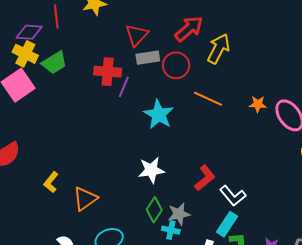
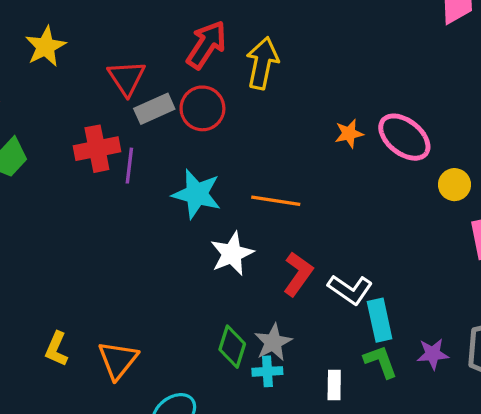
orange line: (208, 99) -> (276, 201), moved
white star: (151, 170) -> (232, 254), moved
cyan rectangle: (227, 224) -> (380, 320), moved, turned -30

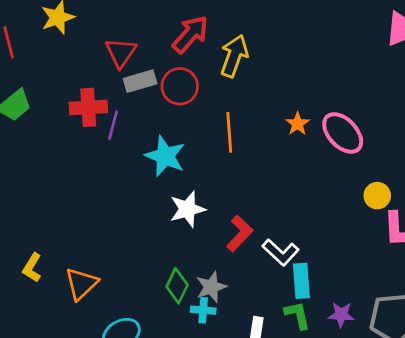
orange star: (349, 134) -> (297, 124), turned -30
yellow circle: (454, 185) -> (377, 196), moved
orange line: (276, 201) -> (229, 132), moved, turned 69

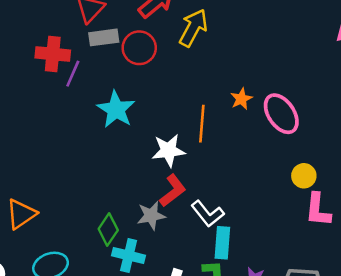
orange line: (229, 132) -> (202, 124), moved
white star: (187, 209) -> (169, 150), moved
gray star: (211, 287) -> (151, 216), moved
cyan cross: (203, 310) -> (129, 256), size x1.4

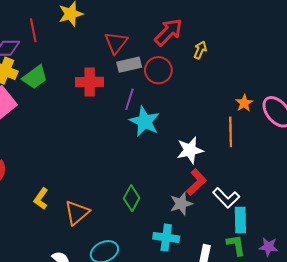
yellow arrow: (193, 28) -> (200, 50), size x0.6
purple line: (73, 74) -> (129, 99), moved
orange line: (202, 124) -> (231, 132), moved
green diamond: (108, 230) -> (132, 198), moved

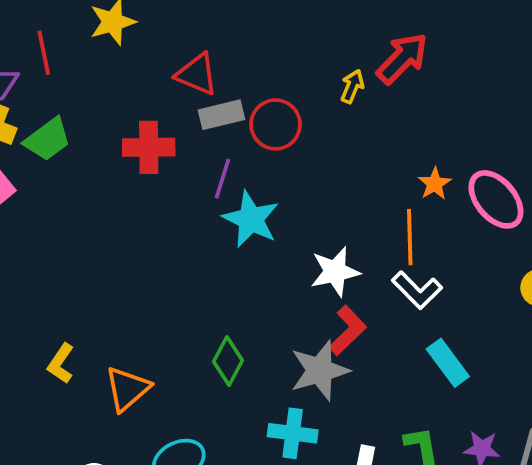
red arrow: (168, 32) -> (402, 58), moved
red triangle: (116, 43) -> (197, 74), turned -45
white L-shape: (226, 198) -> (417, 290), moved
gray star: (181, 204) -> (320, 371), size x1.4
cyan rectangle: (240, 220) -> (448, 363), moved, turned -35

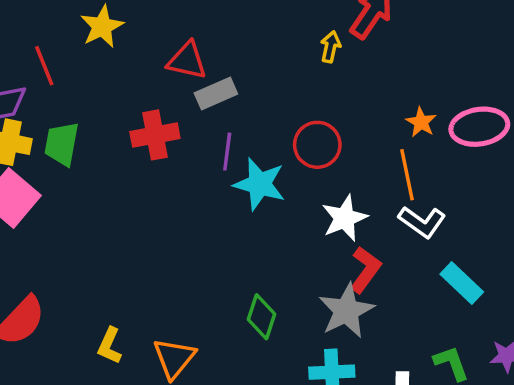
red circle: (276, 124) -> (317, 145), moved
green trapezoid: (48, 139) -> (62, 144), turned 147
pink ellipse: (496, 199) -> (479, 127), turned -48

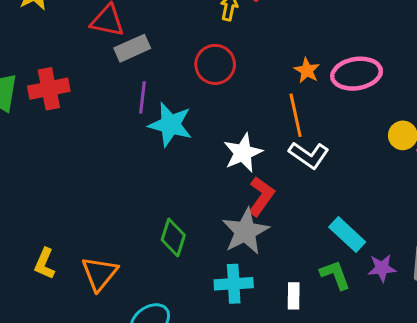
red cross: (155, 135) -> (49, 89), moved
red circle: (317, 145) -> (215, 64), moved
cyan rectangle: (462, 283) -> (347, 234), moved

